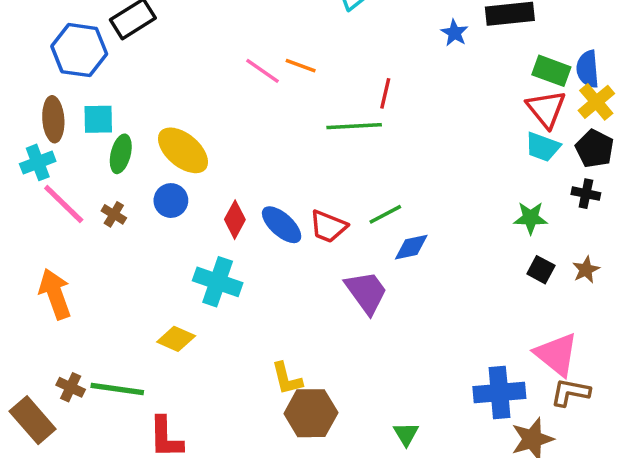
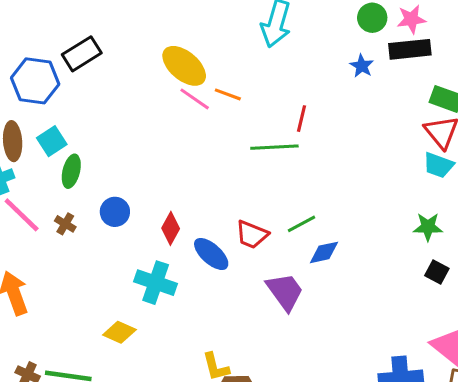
cyan square: (98, 119) -> (52, 141), turned -32
yellow ellipse: (183, 150) -> (184, 66), moved
blue ellipse: (282, 225) -> (211, 254), moved

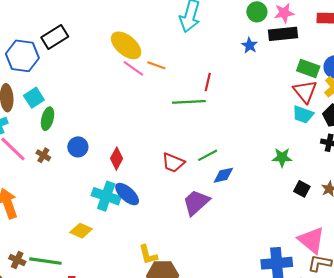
green star: (428, 227) -> (282, 157), moved
blue ellipse: (211, 254) -> (127, 194), moved
purple trapezoid: (285, 292) -> (196, 202), turned -96

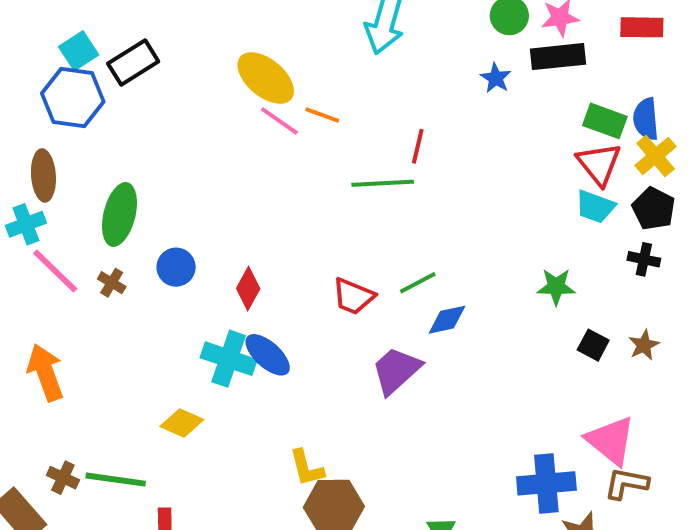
cyan square: (34, 98) -> (79, 51), moved
green ellipse: (48, 119) -> (119, 214), size x1.4

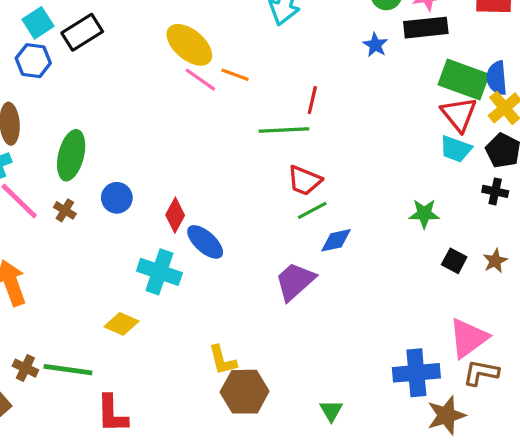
blue hexagon: (73, 98) -> (33, 61), size x0.7
green rectangle: (605, 121) -> (464, 80), size x1.4
red trapezoid: (353, 296) -> (304, 180), moved
blue ellipse: (268, 355) -> (205, 242), moved
pink triangle: (611, 441) -> (468, 338), turned 45

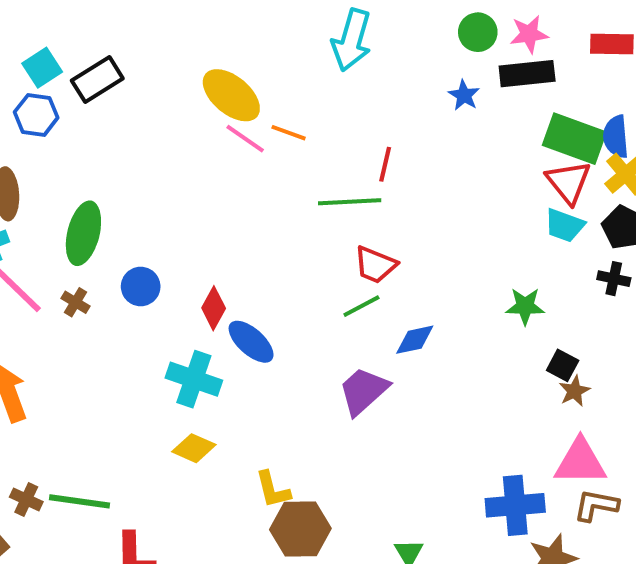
green line: (312, 210) -> (361, 306), moved
brown star: (495, 261) -> (574, 391), moved
yellow diamond: (122, 324) -> (194, 448), moved
pink triangle: (468, 338) -> (580, 462), turned 36

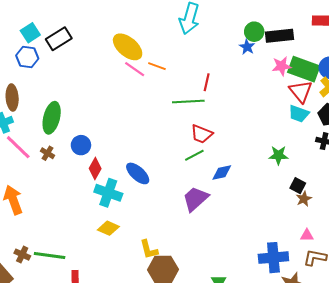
green circle: (478, 32) -> (254, 32), moved
pink star: (529, 34) -> (282, 66), moved
red diamond: (214, 308) -> (95, 168), moved
pink triangle: (580, 462) -> (307, 235), size x0.5

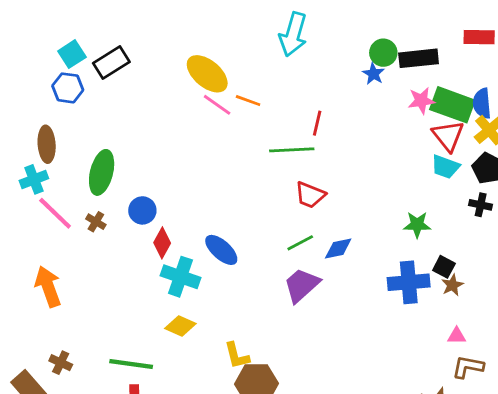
green line: (194, 155) -> (300, 243), moved
green line: (50, 256) -> (131, 364), moved
blue cross: (273, 258) -> (409, 282), moved

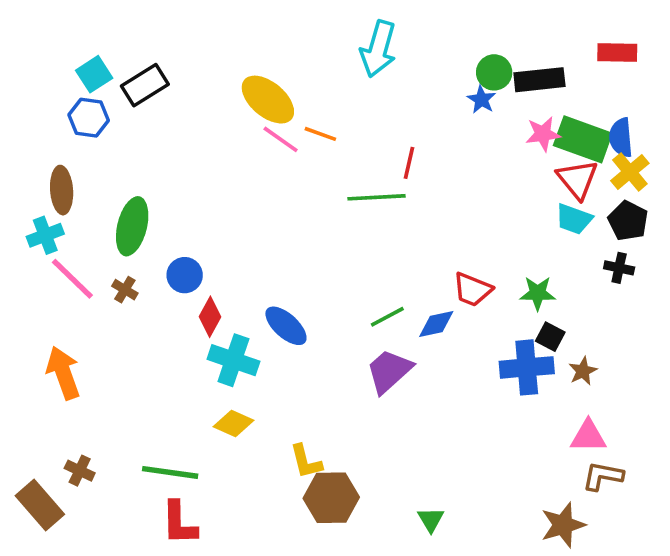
red trapezoid: (310, 195) -> (472, 290), moved
black square: (444, 267) -> (550, 337), moved
pink triangle: (457, 336) -> (588, 436), size x1.5

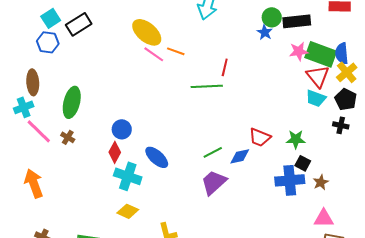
blue circle: (185, 275) -> (122, 129), moved

